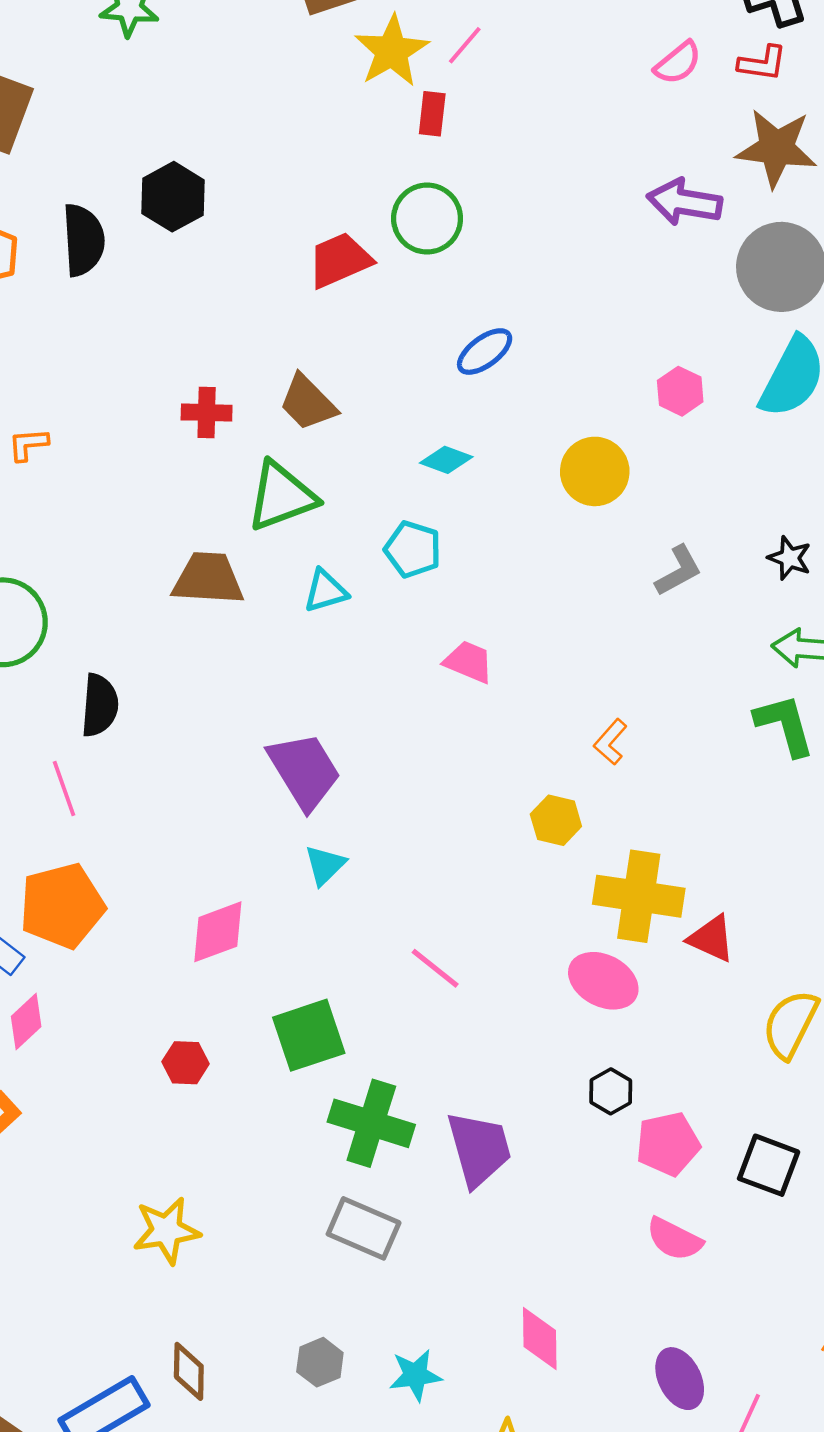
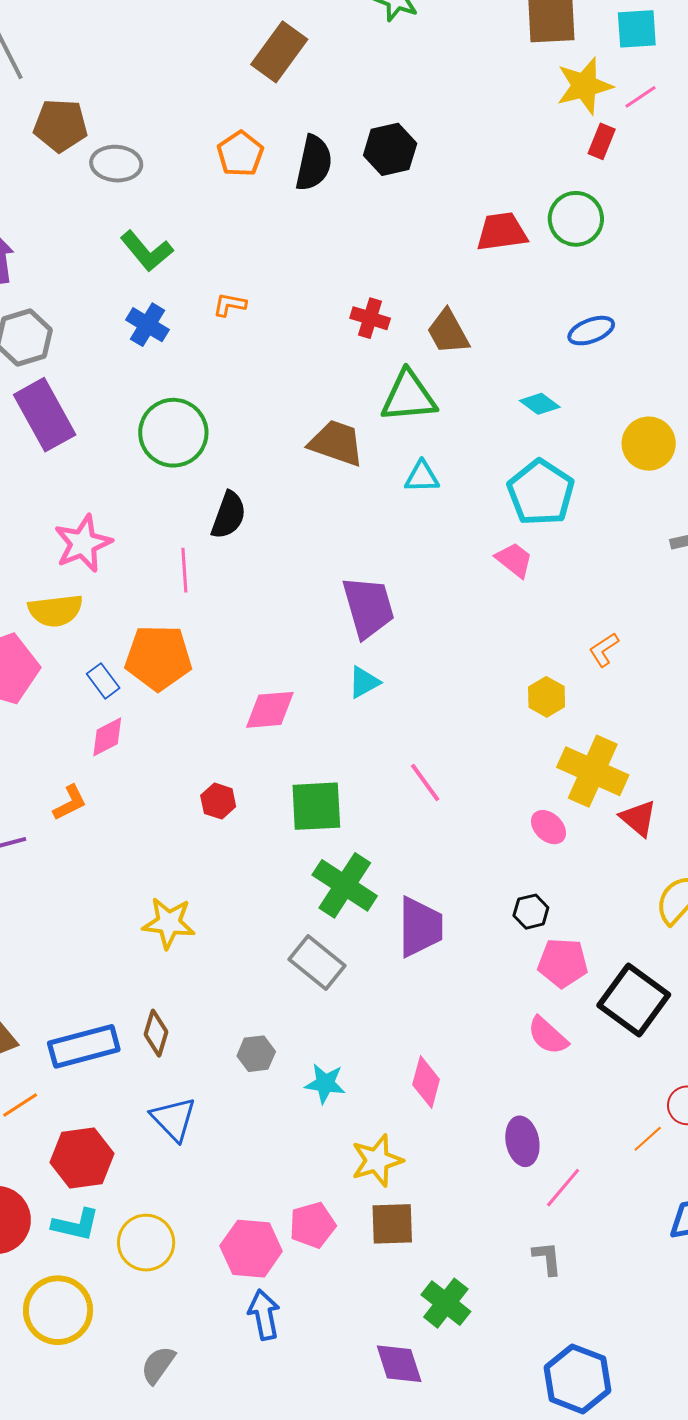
cyan pentagon: (413, 549) -> (541, 493), moved, size x1.5
pink ellipse: (603, 981) -> (548, 827), size x0.7
black square: (769, 1165) -> (634, 1000), size x1.4

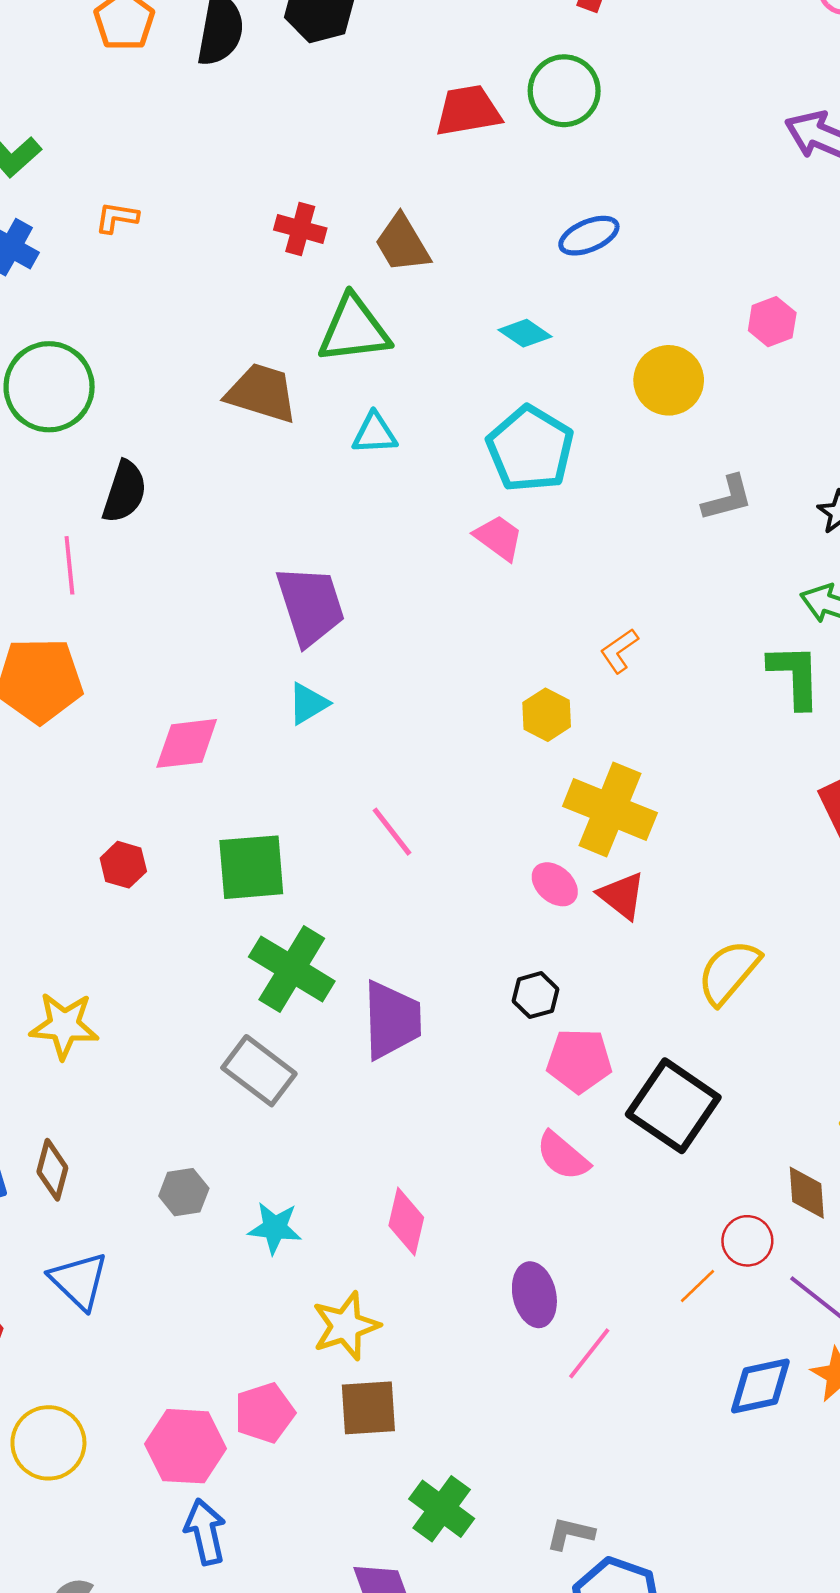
red triangle: (638, 818) -> (622, 896), moved
gray L-shape: (547, 1258) -> (570, 1534), moved, turned -69

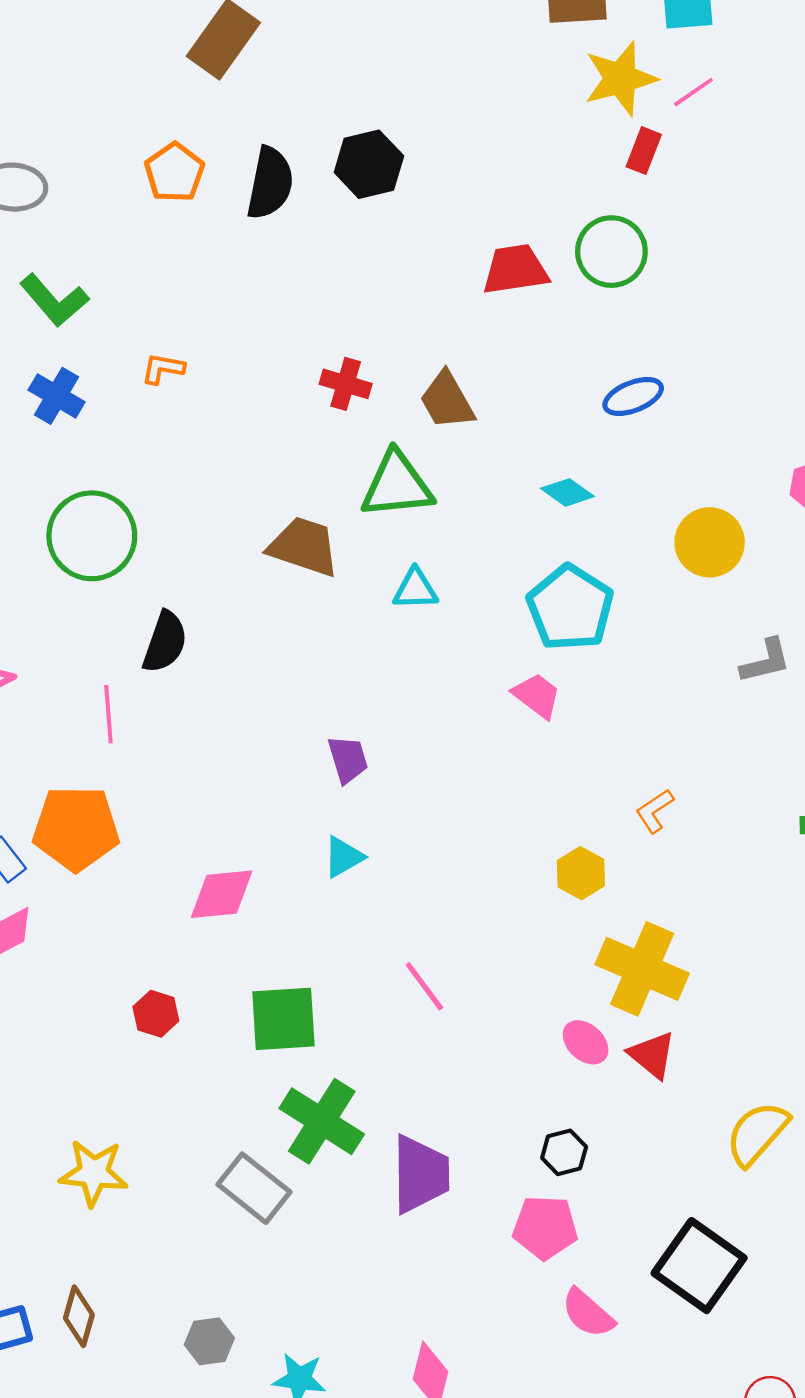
purple trapezoid: (310, 606) -> (348, 759), size x0.6
pink pentagon: (579, 1061) -> (545, 1227), moved
gray rectangle: (259, 1071) -> (254, 1188), moved

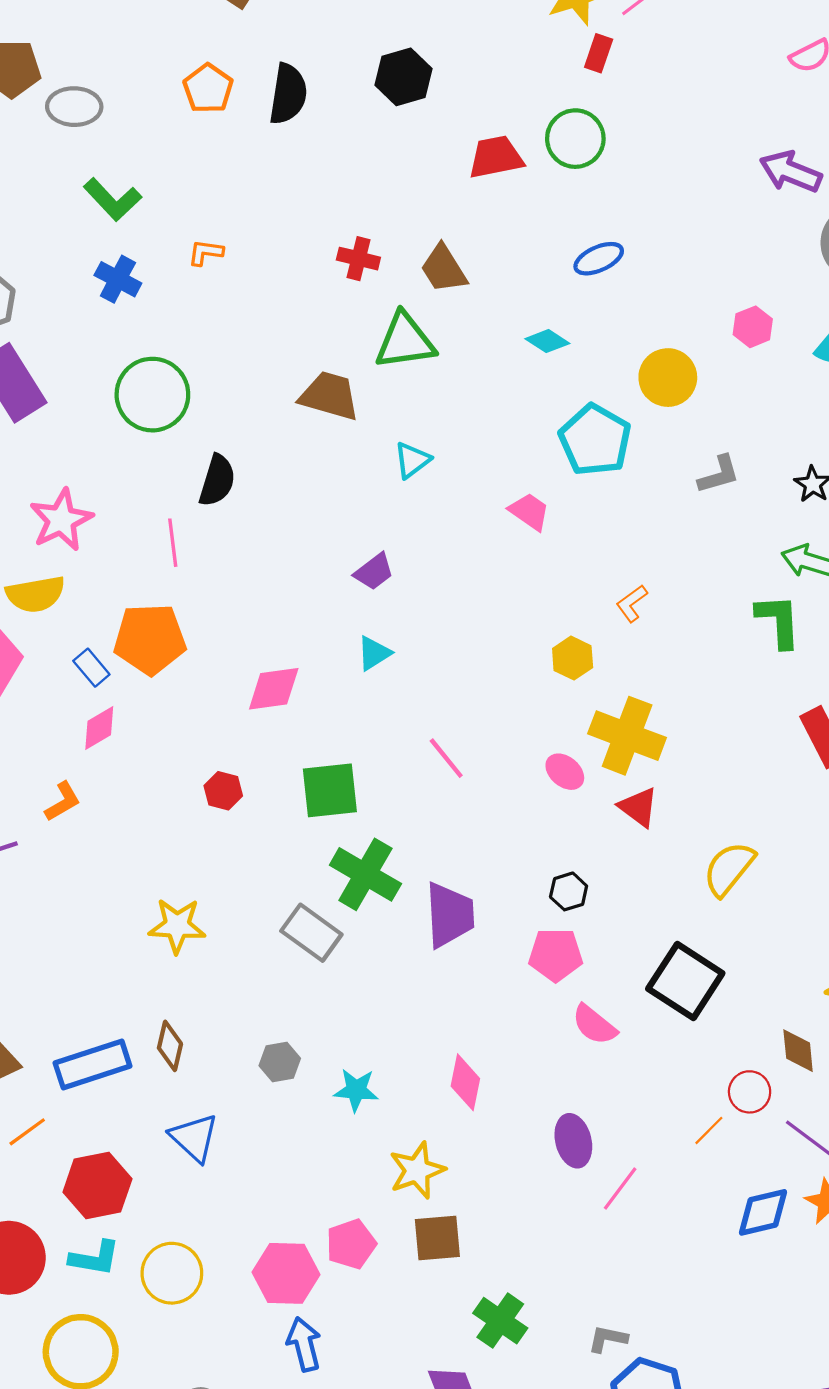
black hexagon: (369, 164) -> (403, 77), moved
cyan triangle: (415, 589) -> (412, 460), moved, turned -33
cyan pentagon: (570, 608) -> (595, 440), moved
purple trapezoid: (348, 759) -> (374, 572), turned 72
pink ellipse: (586, 1042) -> (565, 772), moved

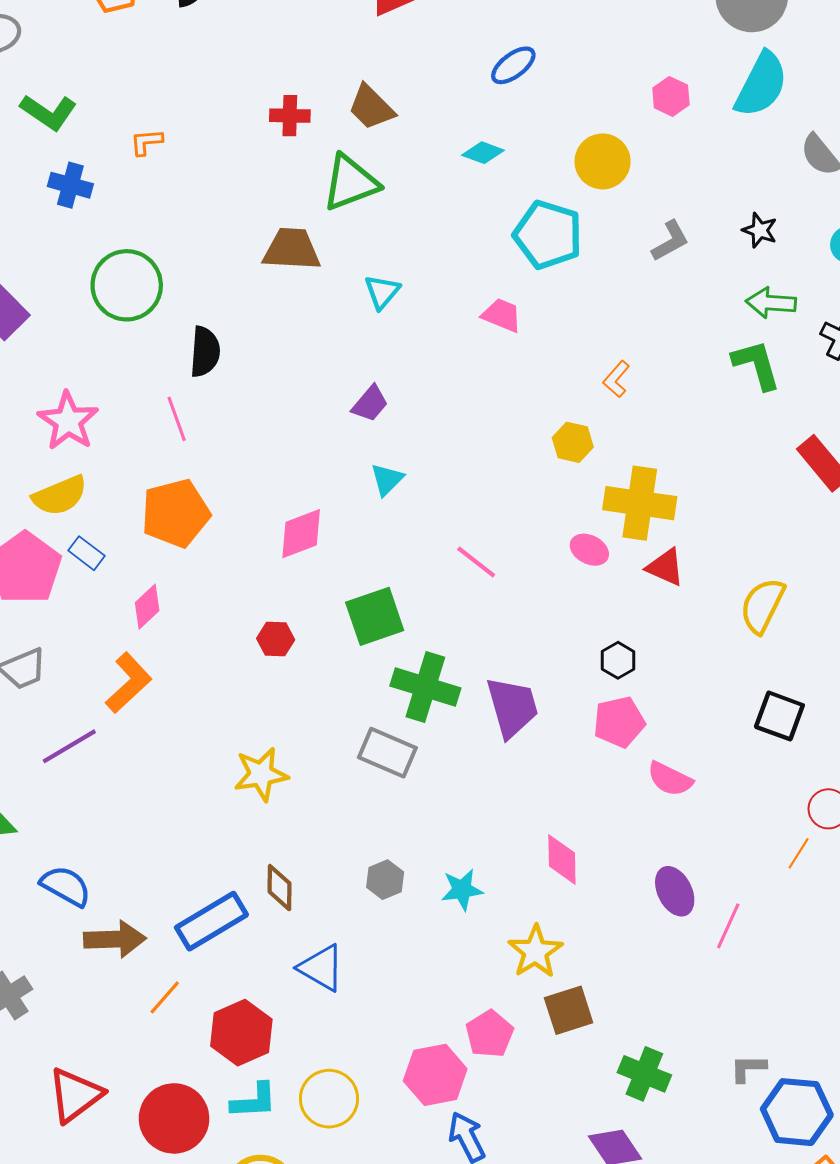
blue rectangle: (91, 668) -> (87, 553), moved
orange L-shape: (63, 802) -> (129, 683), size x1.5
black square: (685, 981) -> (779, 716), moved, size x0.7

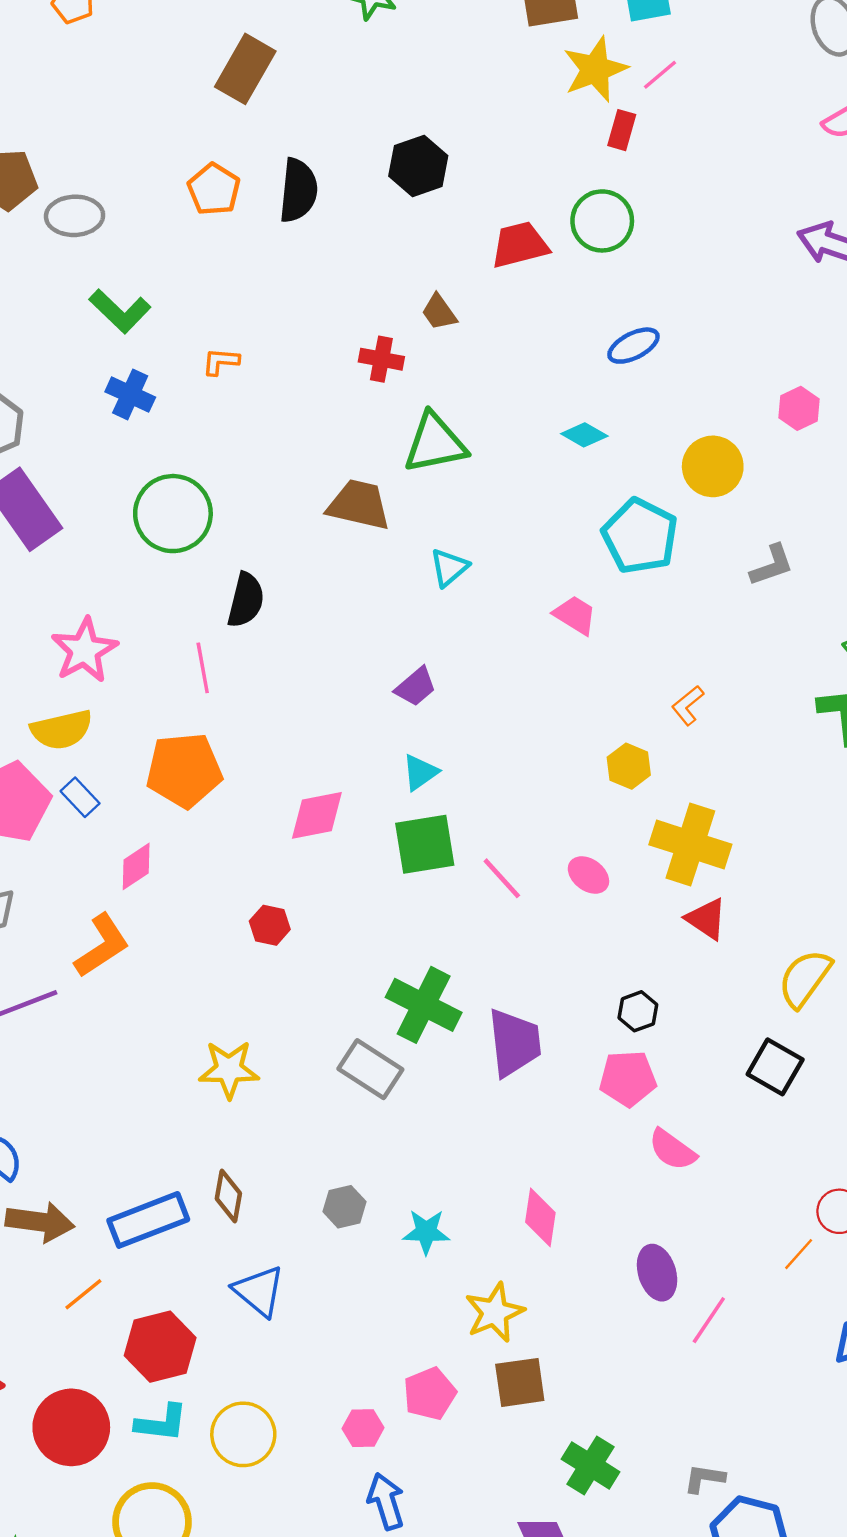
brown trapezoid: (371, 107) -> (439, 312), moved, size x0.7
pink ellipse: (589, 550) -> (588, 875), moved
green square: (375, 616) -> (425, 844), moved
black square: (779, 716) -> (775, 1067), moved
pink hexagon: (435, 1075) -> (363, 1428), size x0.6

